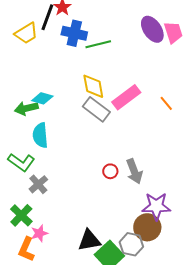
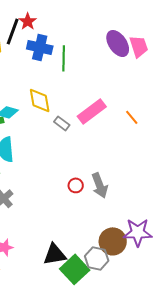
green line: (98, 44) -> (64, 58), turned -75
yellow diamond: (93, 86) -> (40, 100), moved
gray rectangle: (96, 109) -> (62, 123), size x0.6
purple star: (156, 206) -> (138, 232), moved

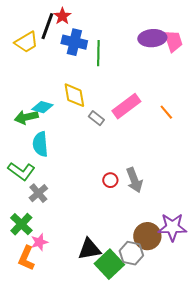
purple ellipse: (118, 43) -> (152, 38), turned -60

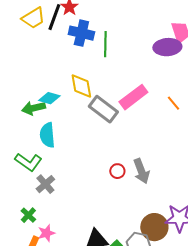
purple ellipse: (152, 38) -> (167, 47), moved
yellow trapezoid: (26, 42) -> (33, 18), moved
gray rectangle: (96, 118) -> (103, 109), size x1.8
green cross: (21, 224) -> (28, 215), size x0.7

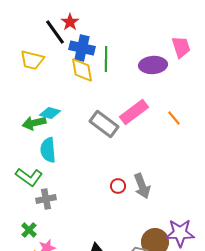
black line: (54, 17) -> (55, 32), turned -56
yellow trapezoid: (33, 18) -> (32, 60), moved, turned 45
purple ellipse: (167, 47) -> (153, 65), moved
yellow diamond: (81, 86) -> (82, 70), moved
gray cross: (45, 184) -> (46, 199), turned 30

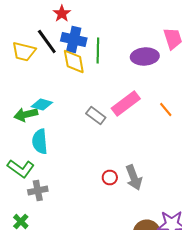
black line: (55, 32) -> (47, 42), moved
gray rectangle: (104, 124) -> (96, 116), size x0.7

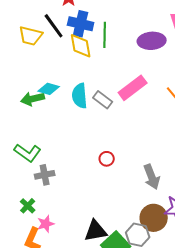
cyan semicircle: (40, 142) -> (80, 96), moved
red circle: (110, 178) -> (107, 159), moved
gray arrow: (134, 178) -> (152, 177), moved

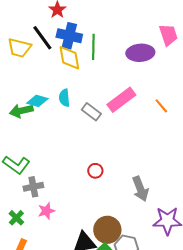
cyan semicircle: (80, 96) -> (64, 98), moved, size x0.7
brown circle: (154, 218) -> (107, 230), moved
pink star: (46, 224) -> (46, 211), moved

